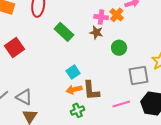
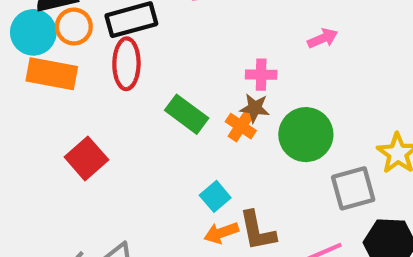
orange cross: (117, 15) -> (241, 126), moved
green circle: (119, 48) -> (306, 135), size x1.6

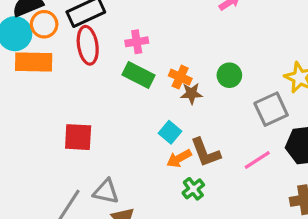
pink cross: (261, 75) -> (137, 42), moved
brown star: (255, 108) -> (191, 93), moved
green circle: (306, 135) -> (229, 75), size x0.6
red square: (86, 158) -> (78, 137), moved, turned -36

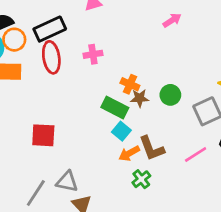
green rectangle: (139, 75) -> (115, 107), moved
green circle: (229, 75) -> (170, 95), moved

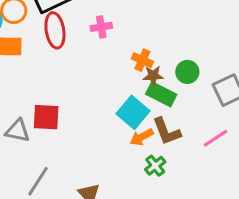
green rectangle: (115, 107) -> (161, 94), moved
cyan square: (121, 131) -> (133, 112), size x1.5
gray triangle: (67, 182) -> (18, 131), moved

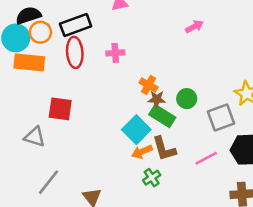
red square: (46, 117) -> (60, 109), moved

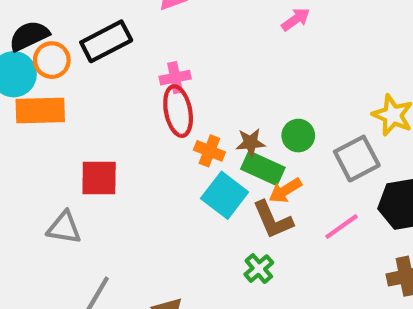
red ellipse: (75, 52) -> (178, 111), moved
orange cross: (149, 85) -> (209, 151), moved
orange arrow: (142, 152) -> (285, 190), moved

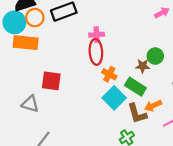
green circle: (298, 136) -> (155, 56), moved
brown star: (251, 143) -> (143, 66), moved
orange arrow: (285, 190) -> (153, 106), moved

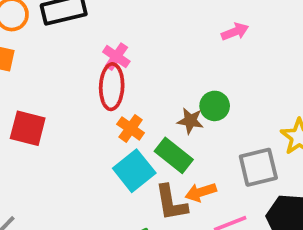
pink cross: (97, 35) -> (116, 57), turned 32

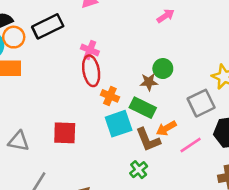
red square: (28, 128) -> (65, 133), moved
cyan square: (134, 171) -> (119, 124), turned 32

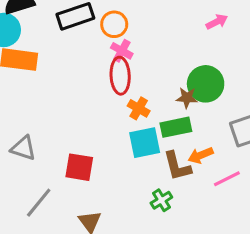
orange circle: (14, 37) -> (114, 24), moved
green circle: (163, 69) -> (206, 84), size x1.5
green rectangle: (143, 108) -> (176, 127), turned -45
red square: (65, 133) -> (79, 167), moved

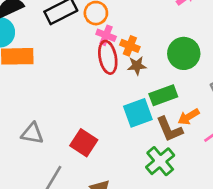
brown star: (187, 98) -> (137, 66), moved
orange cross: (139, 108) -> (130, 46), moved
red square: (79, 167) -> (84, 143), turned 32
green cross: (161, 200) -> (160, 161), size x1.5

